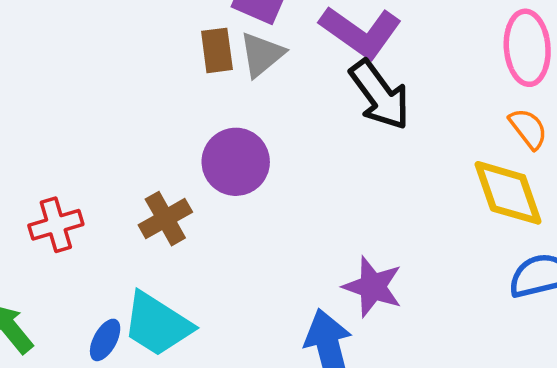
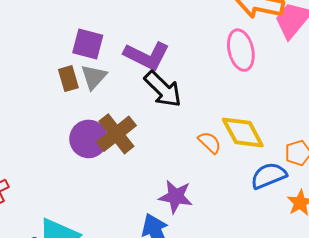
orange semicircle: (528, 128) -> (210, 143), moved
brown cross: (165, 219) -> (116, 134), moved, size x1.4

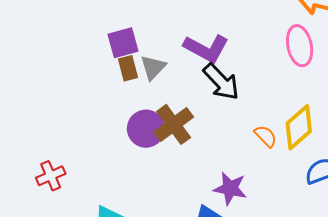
purple square: (88, 44) -> (123, 43), moved, turned -32
yellow diamond: (243, 132) -> (299, 127), turned 75

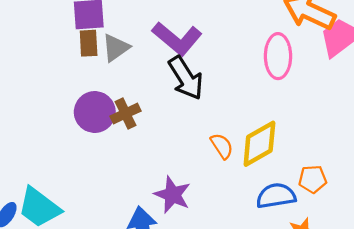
brown cross: (174, 124) -> (125, 114), size x0.7

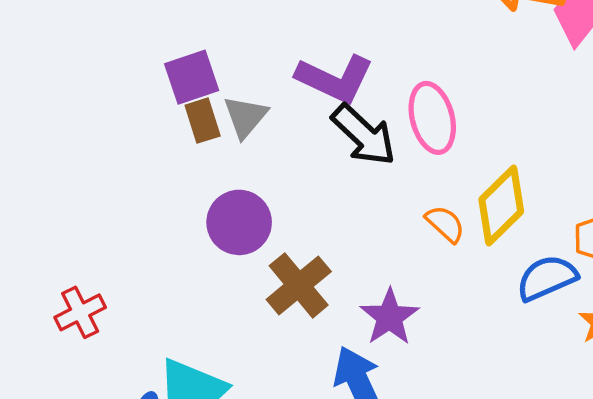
pink ellipse: (278, 56) -> (432, 118), moved
brown cross: (125, 114) -> (299, 285), moved, size x1.4
purple star: (172, 195) -> (390, 317), turned 30

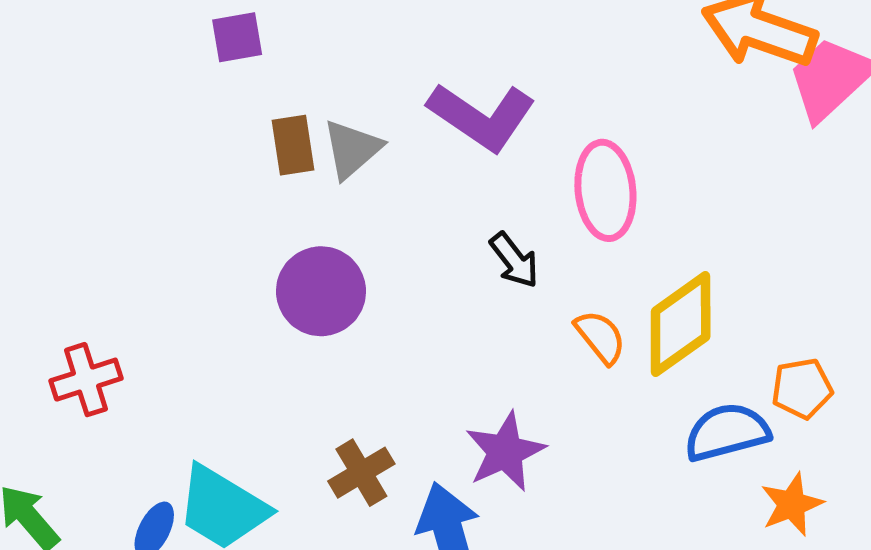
purple square: (192, 77) -> (237, 37), moved, size x0.7
black arrow: (364, 135) -> (514, 260), moved, size x0.6
brown cross: (299, 285) -> (361, 473), moved, size x0.7

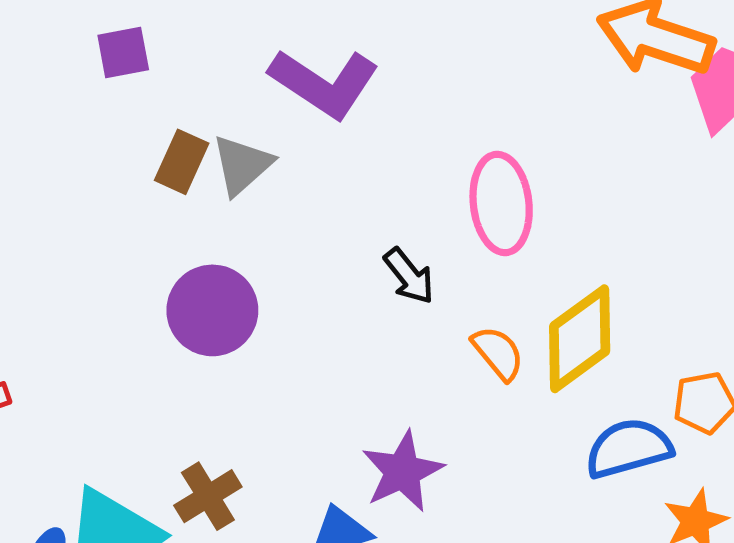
purple L-shape: (482, 117) -> (324, 83), moved
brown rectangle: (293, 145) -> (182, 162), turned 34
brown cross: (361, 473) -> (208, 496), moved

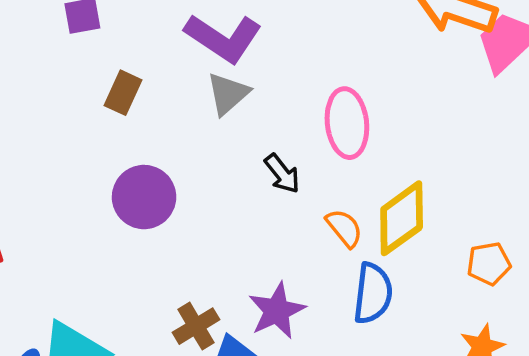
gray triangle: (242, 165) -> (228, 94), moved
blue semicircle: (628, 448) -> (373, 293), moved, turned 112
brown cross: (208, 496) -> (196, 326), moved

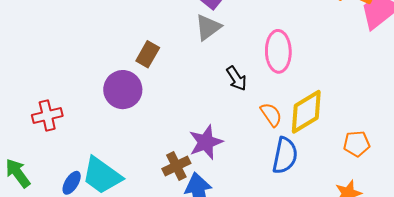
brown rectangle: (123, 93) -> (148, 54), moved
purple circle: (144, 197) -> (123, 90), moved
purple star: (277, 311) -> (206, 142), moved

